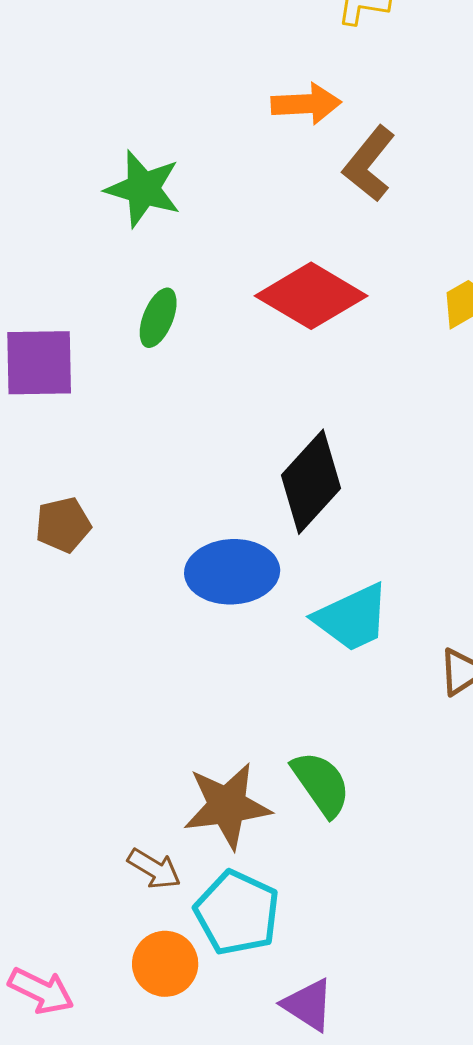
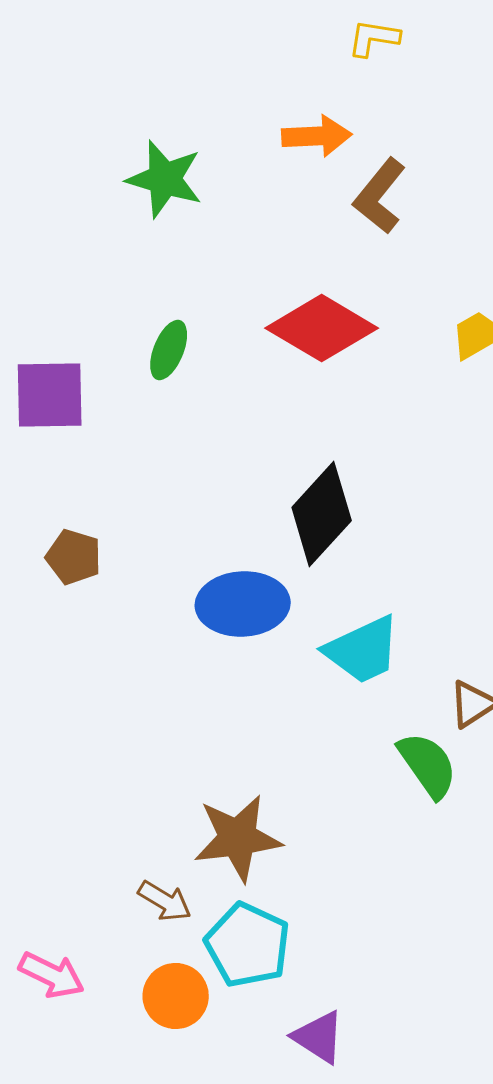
green star: (143, 189) -> (165, 179), moved
brown pentagon: (63, 525) -> (74, 557), turned 30
green semicircle: (321, 784) -> (428, 765), moved
pink arrow: (41, 991) -> (52, 975), moved

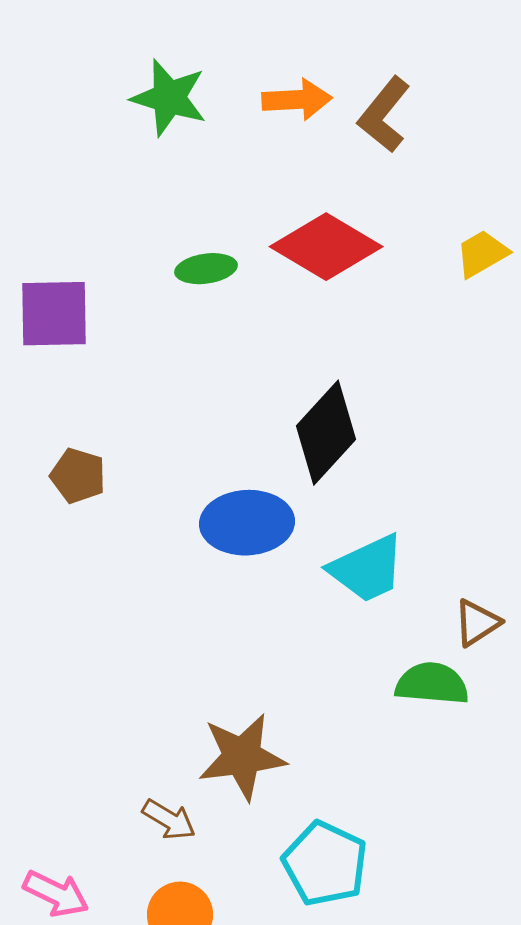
orange arrow: (317, 136) -> (297, 100), moved
green ellipse: (169, 350) -> (206, 269), moved, turned 60
green semicircle: (428, 765) -> (432, 684), turned -50
cyan pentagon: (248, 945) -> (325, 864), moved

